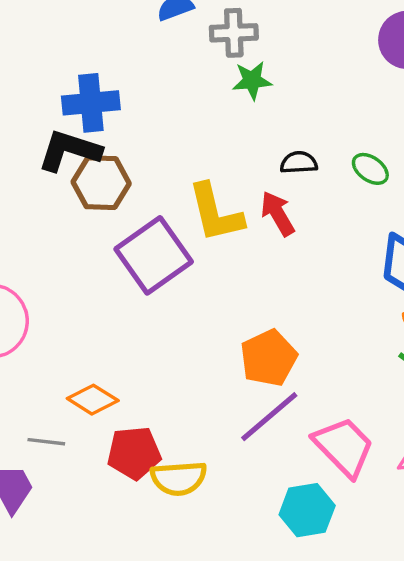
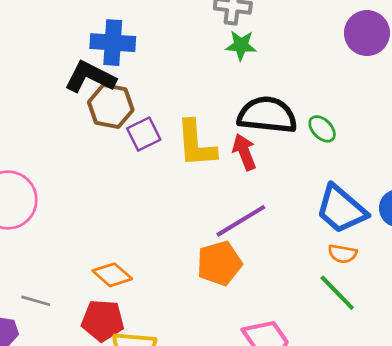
black semicircle: (299, 163) -> (267, 115), size x2.0
purple square: (154, 255) -> (144, 134), moved, size x0.6
orange diamond: (93, 400) -> (112, 275), moved
purple line: (269, 417) -> (241, 221), moved

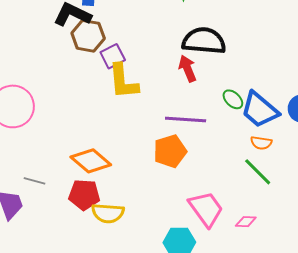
green ellipse: (322, 129) -> (233, 99), moved
yellow L-shape: (196, 144) -> (123, 81), moved
purple line: (241, 221) -> (186, 120), turned 36
orange diamond: (112, 275) -> (91, 161), size x1.4

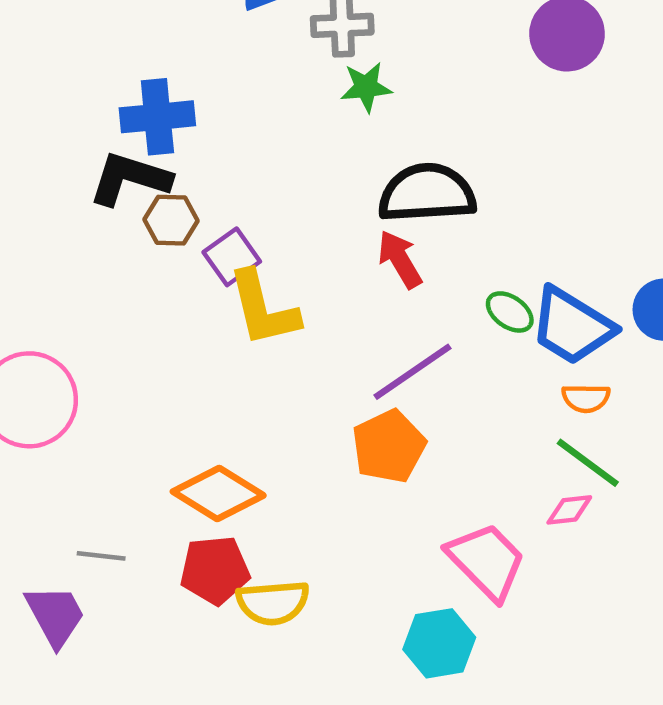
brown hexagon: (88, 36) -> (171, 220), size x0.7
purple line: (186, 120) -> (412, 372), turned -30
pink diamond: (246, 222) -> (569, 510), moved

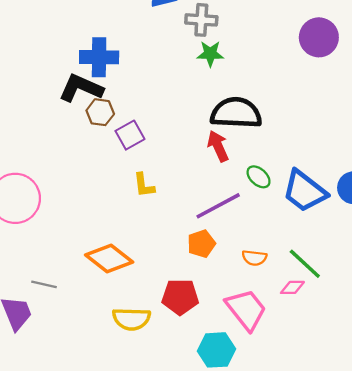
yellow L-shape: (263, 309) -> (144, 185), moved, size x0.6
green ellipse: (510, 312) -> (259, 177), moved
orange semicircle: (586, 398) -> (254, 258), moved
orange pentagon: (389, 446) -> (201, 244), size x0.7
red pentagon: (215, 570) -> (180, 297), moved

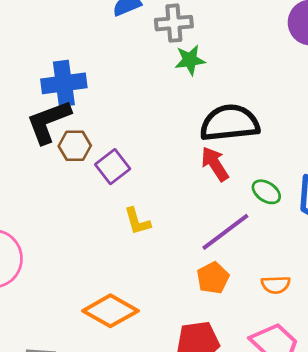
black L-shape: (81, 88) -> (49, 122), turned -36

